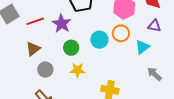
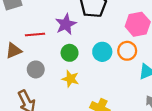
red line: (35, 21) -> (35, 34), moved
brown triangle: (33, 49) -> (14, 51), moved

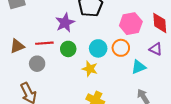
red line: (35, 34) -> (44, 43), moved
yellow star: (70, 79) -> (90, 69), moved

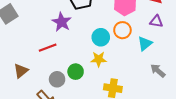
brown triangle: (17, 46) -> (21, 71), moved
green circle: (68, 49) -> (76, 72), moved
gray circle: (37, 64) -> (57, 79), moved

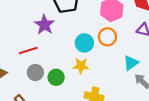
cyan triangle: (145, 44) -> (131, 63), moved
gray circle: (57, 79) -> (35, 72), moved

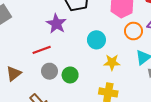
orange circle: (107, 37) -> (134, 31), moved
yellow star: (81, 66) -> (112, 62), moved

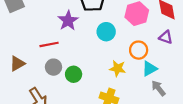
orange circle: (134, 31) -> (139, 50), moved
cyan circle: (96, 40) -> (106, 32), moved

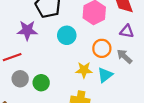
purple star: (68, 21) -> (27, 30), turned -30
cyan triangle: (150, 69) -> (105, 75), moved
gray arrow: (158, 88) -> (124, 56), moved

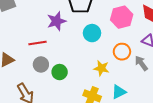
purple star: (27, 30) -> (56, 21), turned -30
cyan triangle: (105, 75) -> (119, 92), moved

